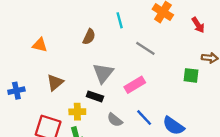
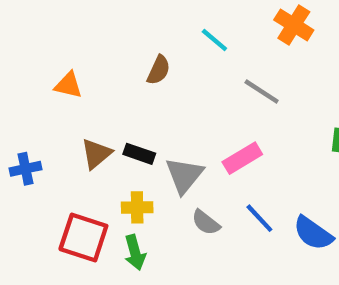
cyan line: (120, 20) -> (214, 40), turned -35
gray triangle: (103, 73) -> (184, 175), moved
black rectangle: (95, 96) -> (139, 154), moved

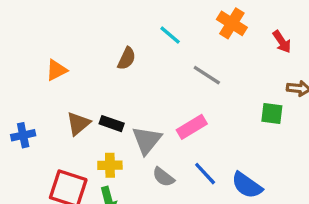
orange triangle: (68, 85) -> (57, 70), turned -40

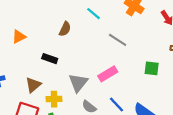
green square: (272, 114) -> (152, 68), moved
brown triangle: (78, 124) -> (33, 85), moved
black rectangle: (112, 124) -> (50, 59), moved

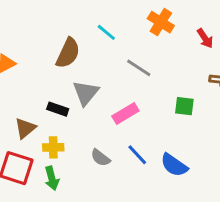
brown semicircle: (65, 29) -> (68, 53), size x1.5
black rectangle: (50, 59) -> (58, 109), moved
gray triangle: (78, 83) -> (86, 93), moved

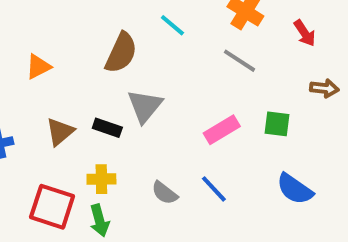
gray line: (139, 68) -> (240, 61), moved
pink rectangle: (125, 113) -> (222, 130), moved
brown triangle: (25, 128) -> (60, 132), moved
blue semicircle: (174, 165) -> (295, 189), moved

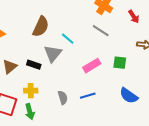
cyan line: (172, 25) -> (68, 39), moved
blue line: (214, 189) -> (88, 96), turned -63
gray semicircle: (165, 193) -> (63, 98), turned -144

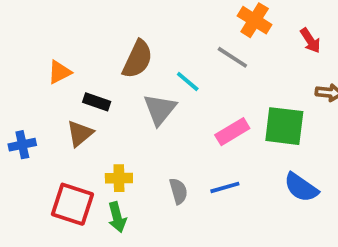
gray line: (101, 31) -> (232, 57), moved
green square: (120, 63) -> (284, 126), size x1.6
black rectangle: (34, 65) -> (97, 102), moved

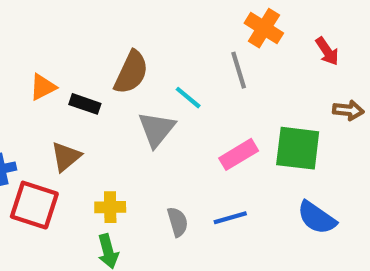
gray line: (232, 57) -> (239, 70), turned 40
black rectangle: (97, 102) -> (85, 104), moved
red square: (72, 204) -> (34, 205), moved

